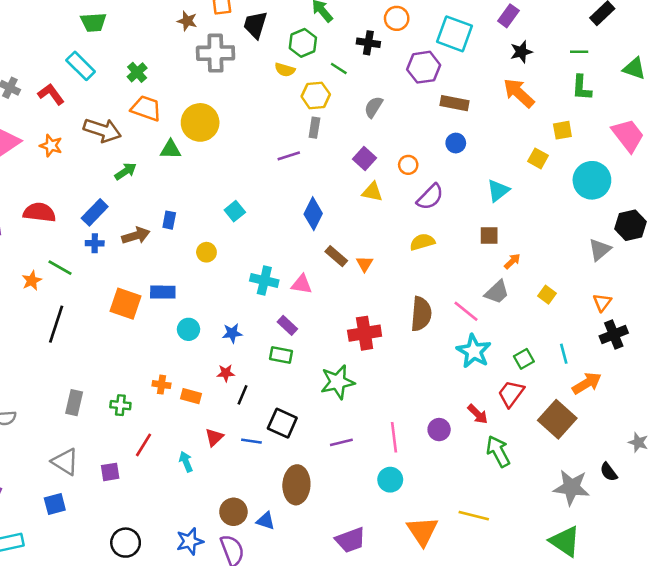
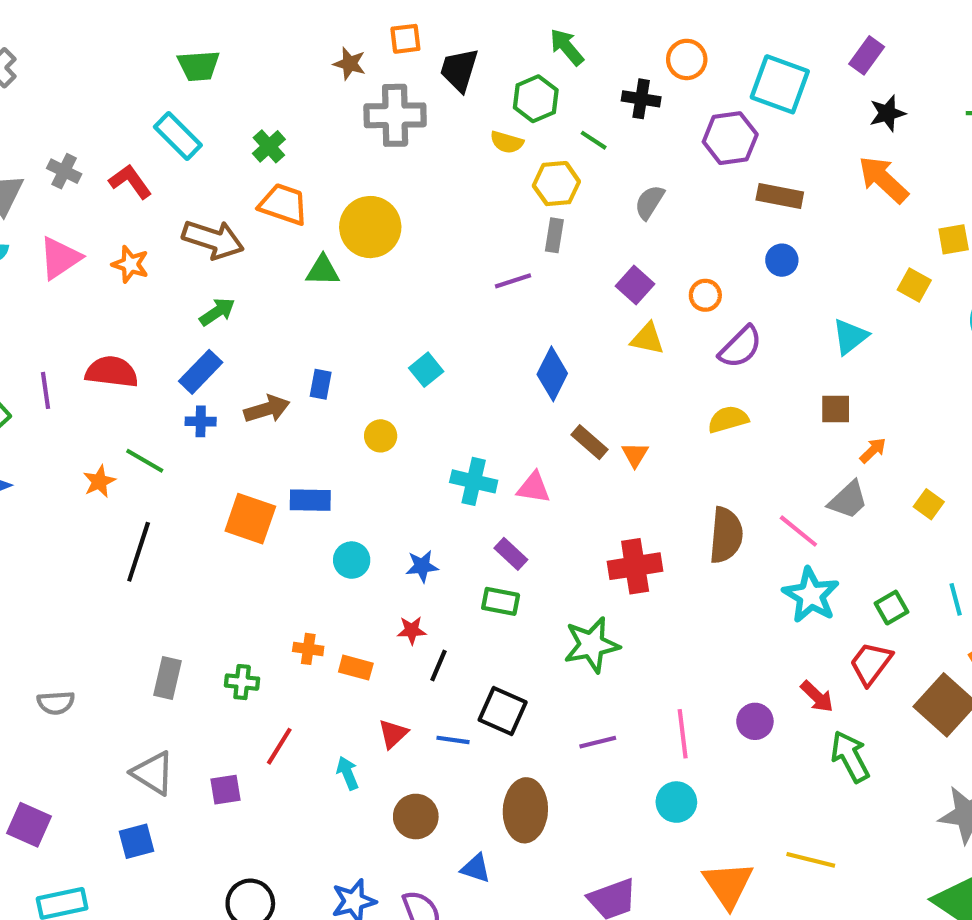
green arrow: (126, 171) -> (217, 312), moved
brown circle: (233, 512) -> (416, 817), moved

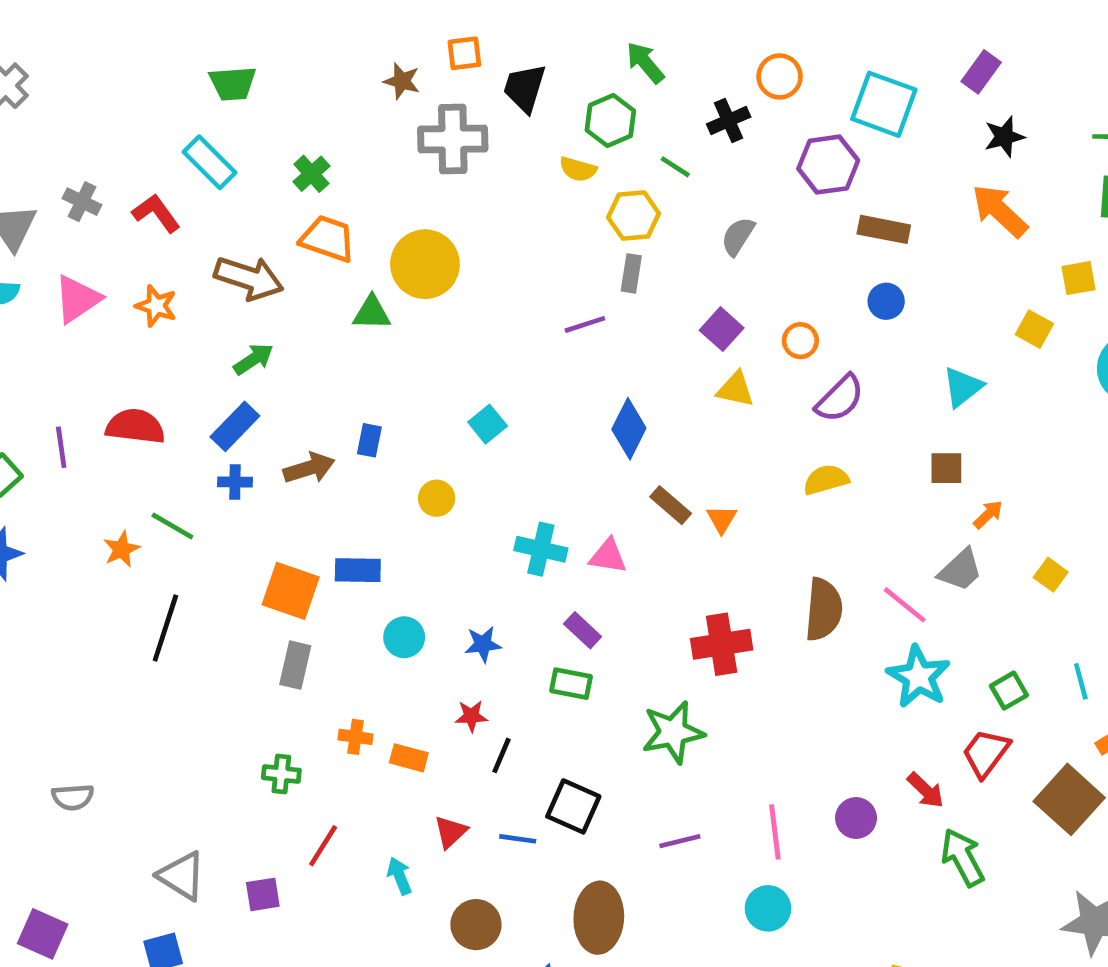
black cross: (641, 99) -> (729, 120), turned -33
gray rectangle: (168, 678) -> (295, 665), moved

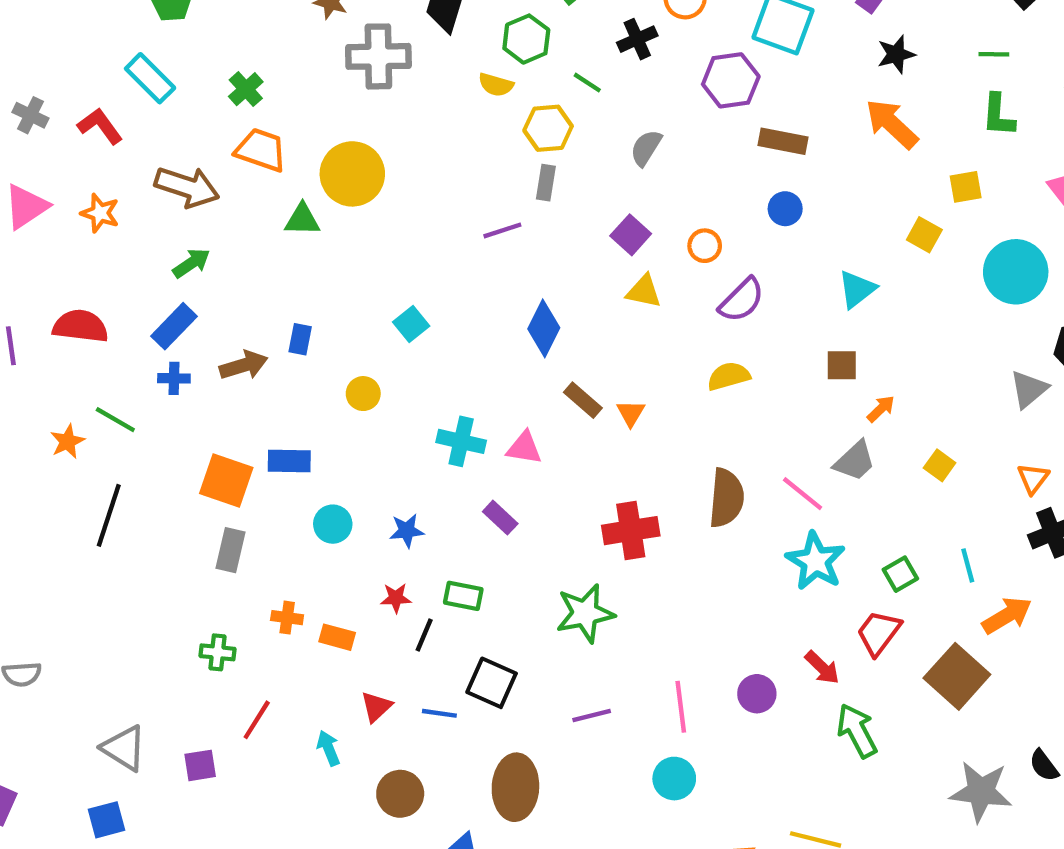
green rectangle: (571, 684) -> (463, 596), moved

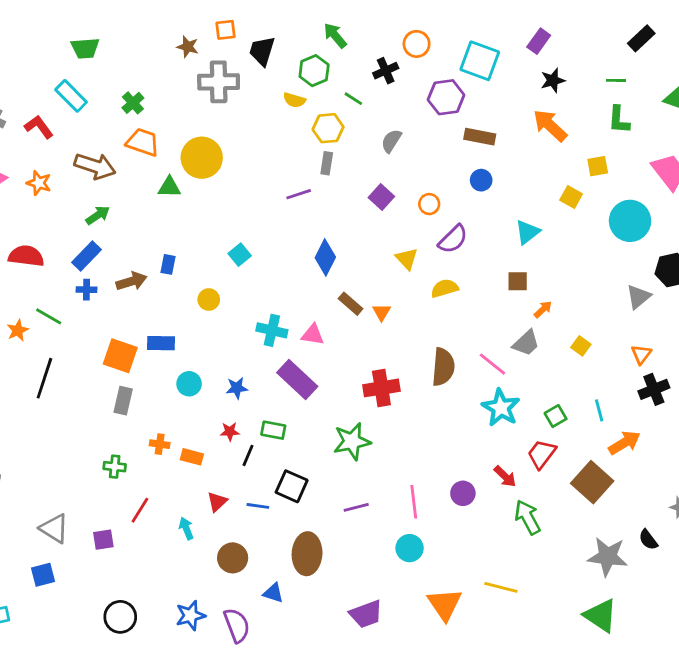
yellow triangle: (644, 291) -> (407, 259), moved, turned 35
purple rectangle: (500, 518) -> (297, 380), size x1.8

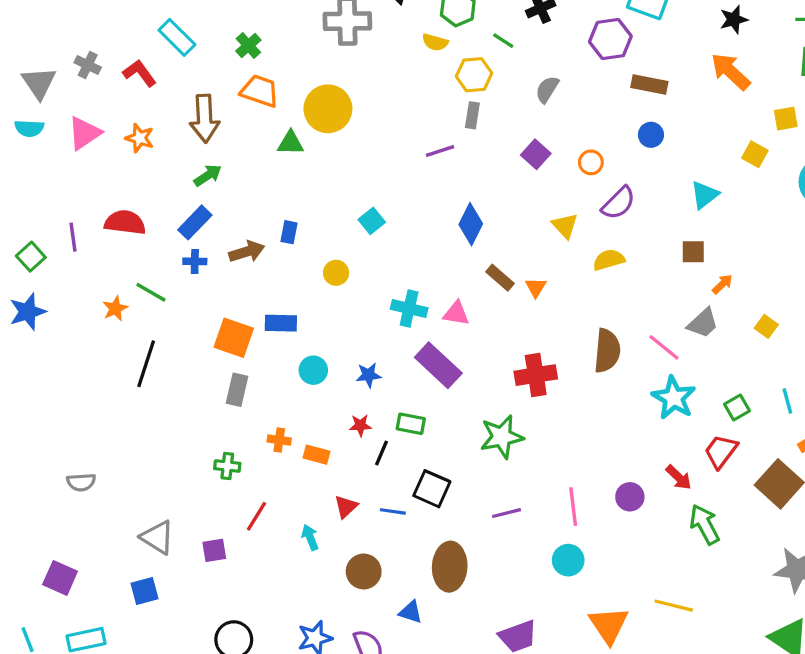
brown arrow: (95, 166) -> (205, 119), turned 69

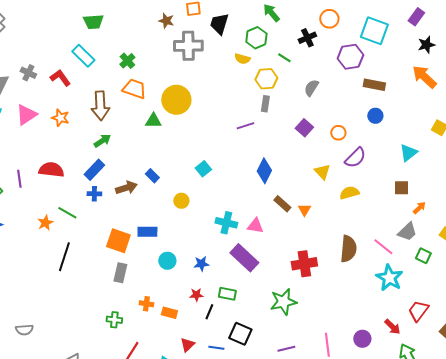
blue rectangle: (289, 232) -> (152, 176), turned -56
green square: (737, 408) -> (423, 256), moved, turned -35

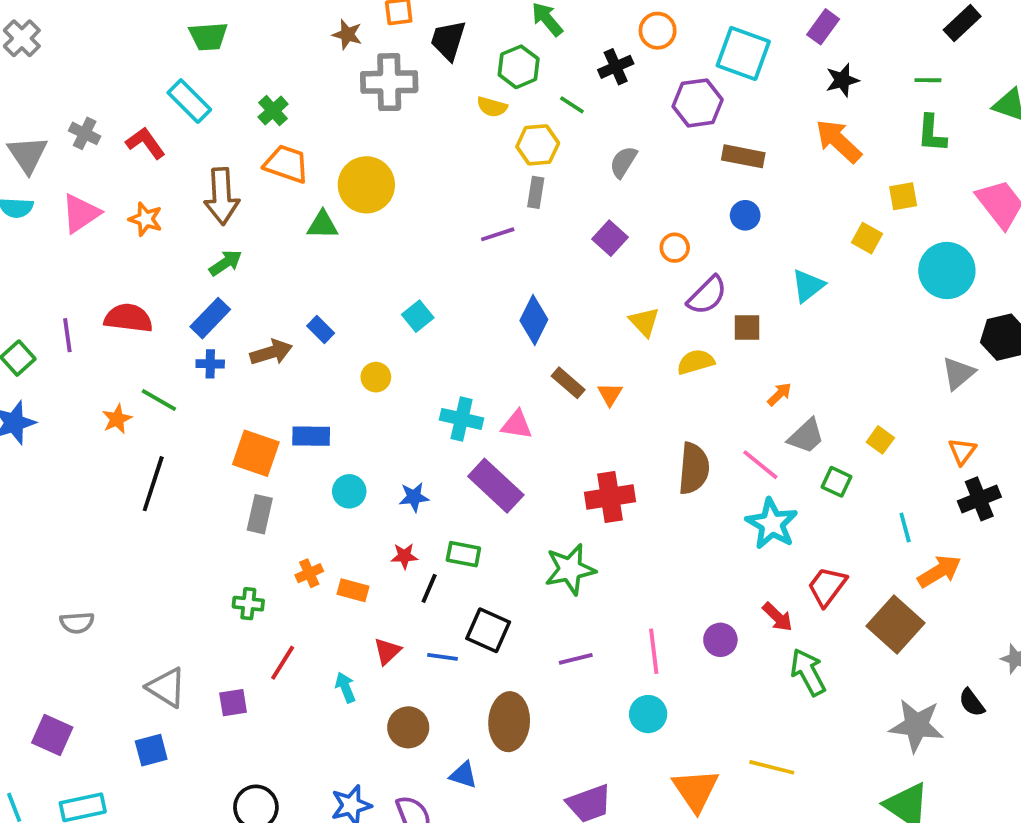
brown square: (401, 188) -> (747, 328), moved
orange arrow: (419, 208) -> (779, 394), moved
orange cross: (146, 304) -> (309, 573), turned -32

